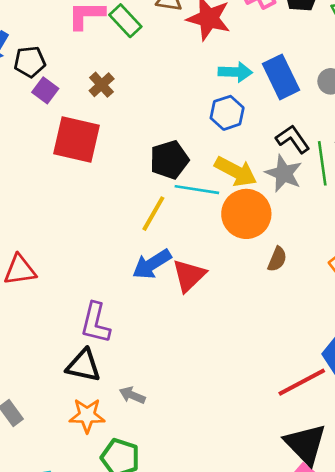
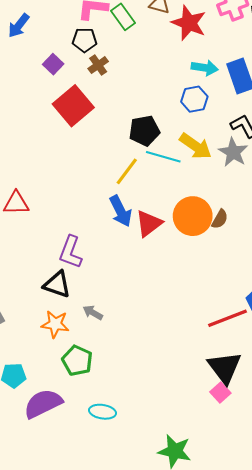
black pentagon: (30, 62) -> (84, 40), moved
red square: (77, 140) -> (73, 106), turned 30
orange circle: (246, 214) -> (193, 216), moved
blue arrow: (152, 264) -> (121, 211), turned -92

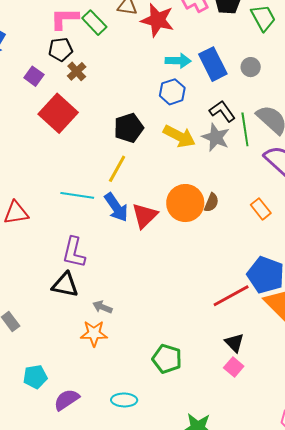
cyan line: (163, 157) -> (77, 195), moved
orange star: (55, 324) -> (94, 333), moved
green pentagon: (77, 361) -> (167, 359), moved
black triangle: (225, 367) -> (234, 343), size x0.6
purple semicircle: (43, 404) -> (67, 400), size x0.7

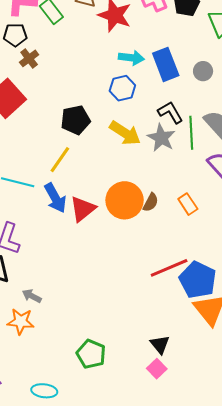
orange rectangle: (261, 209) -> (188, 204), moved
red line: (231, 296) -> (169, 268), moved

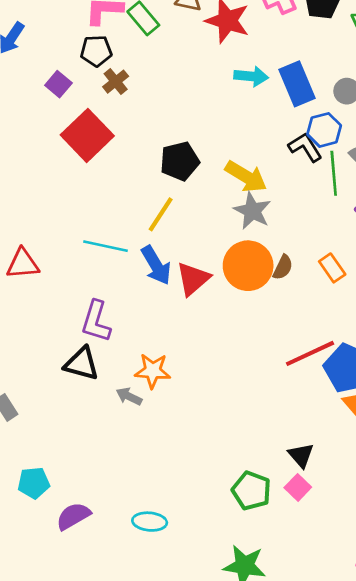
blue hexagon: (122, 88) -> (324, 130), moved
gray star: (161, 138) -> (252, 211), moved
orange star: (21, 321) -> (153, 371), moved
green pentagon: (91, 354) -> (251, 491), moved

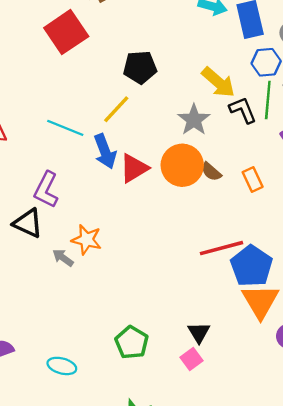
black L-shape: (305, 147) -> (243, 110), moved
yellow arrow: (246, 177) -> (218, 82), moved
brown semicircle: (283, 267) -> (211, 172), turned 95
green pentagon: (251, 491) -> (132, 342), moved

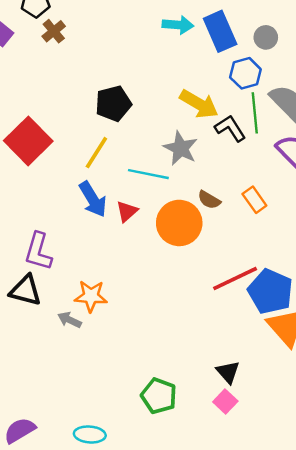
red square: (66, 32) -> (28, 141), moved
cyan line: (65, 128) -> (148, 174), moved
orange circle: (182, 165) -> (179, 223), moved
red triangle: (134, 168) -> (127, 211), size x0.7

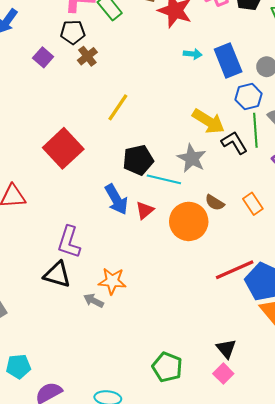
cyan arrow: (178, 25) -> (193, 54), size x0.7
black pentagon: (113, 103) -> (138, 160), moved
yellow line: (96, 153) -> (118, 107), moved

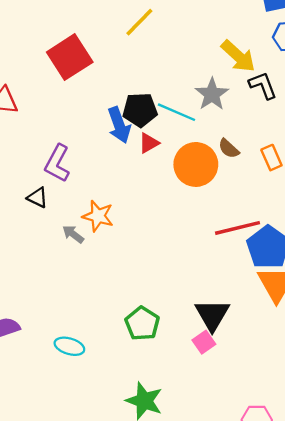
black pentagon: (138, 160) -> (140, 110), moved
black triangle: (57, 275) -> (37, 198), size x0.7
black triangle: (226, 349) -> (212, 315), size x1.5

